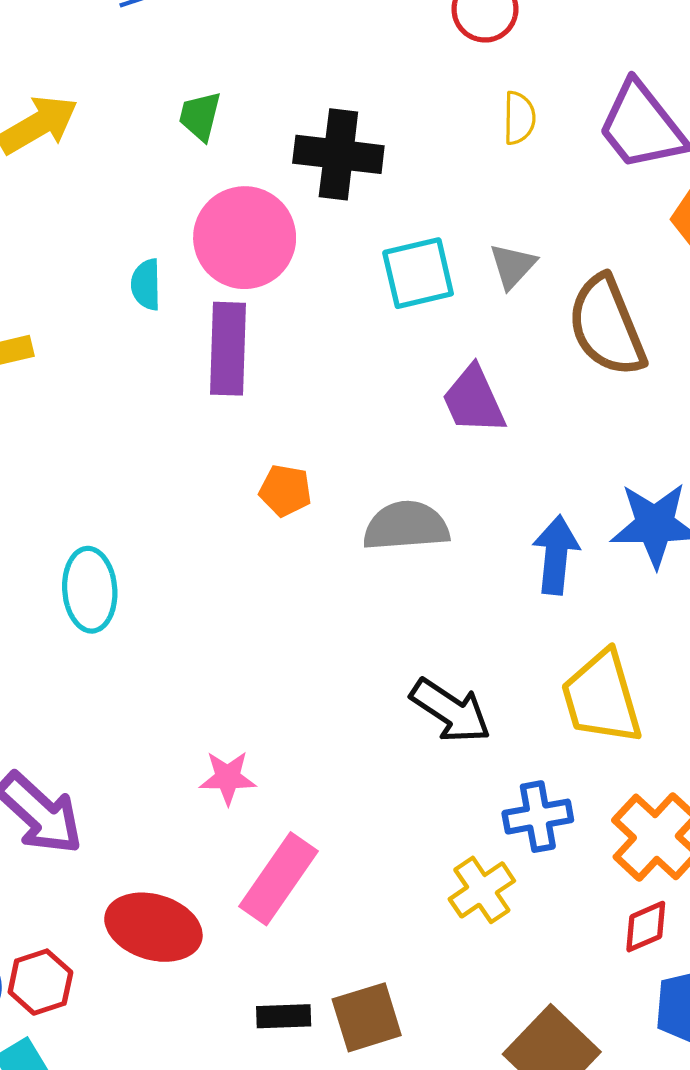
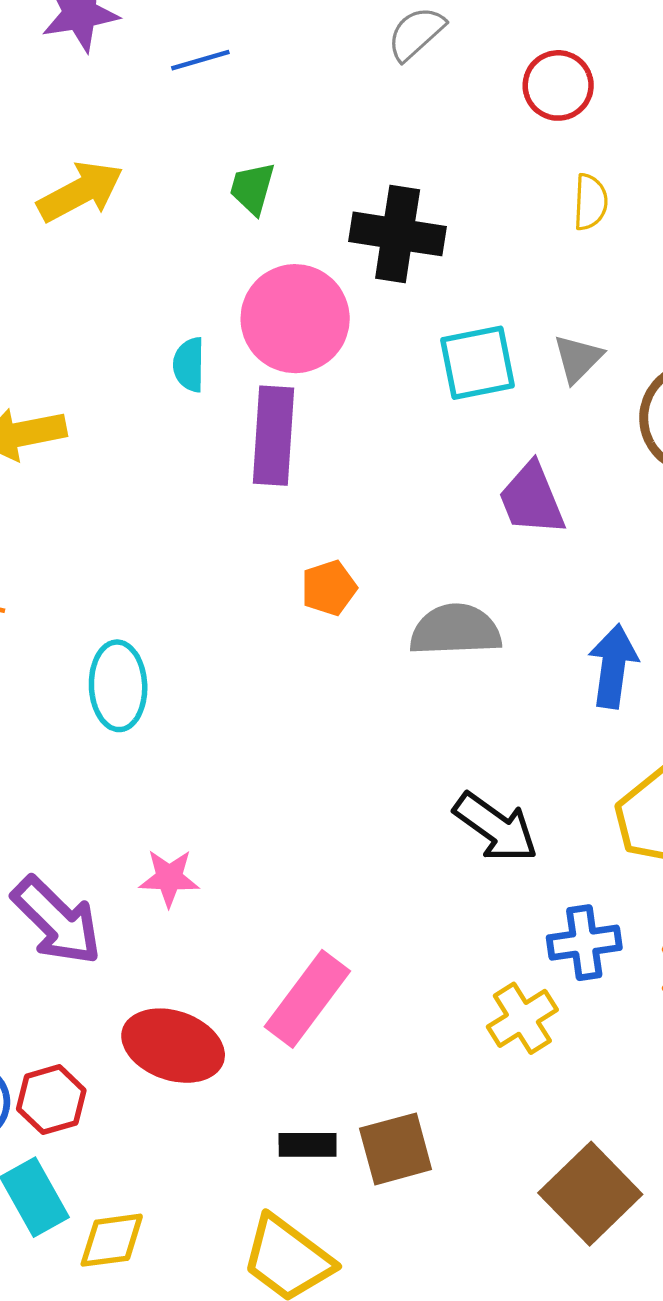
orange pentagon: (285, 490) -> (329, 588), turned -30
pink star: (228, 778) -> (169, 878), moved

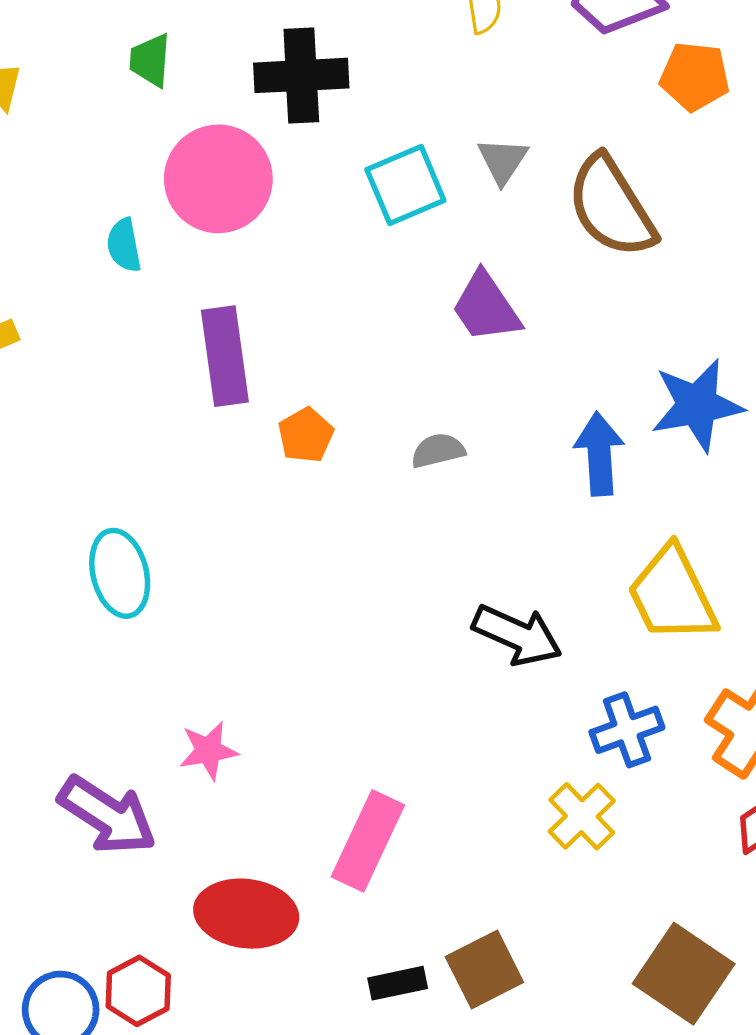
purple rectangle: (273, 436) -> (225, 356), moved
gray semicircle: (455, 630) -> (438, 451), size x0.6

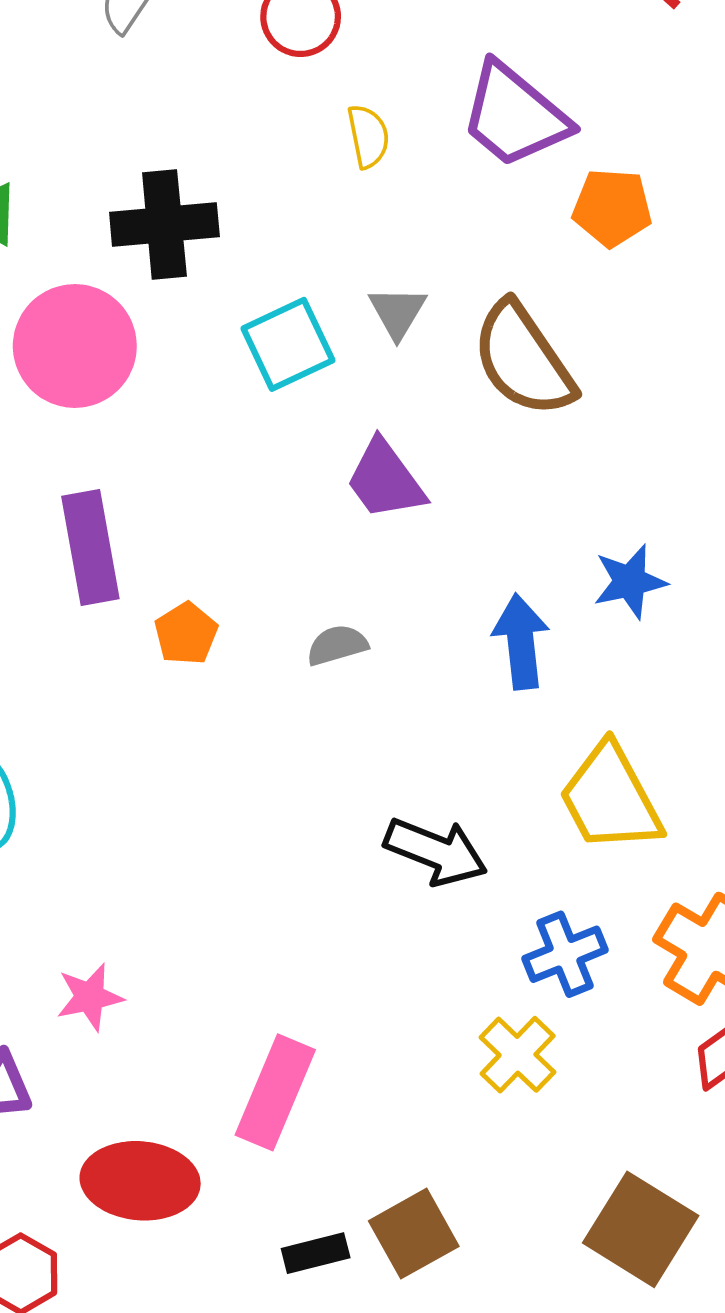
blue star: (697, 405) -> (630, 582), size x0.7

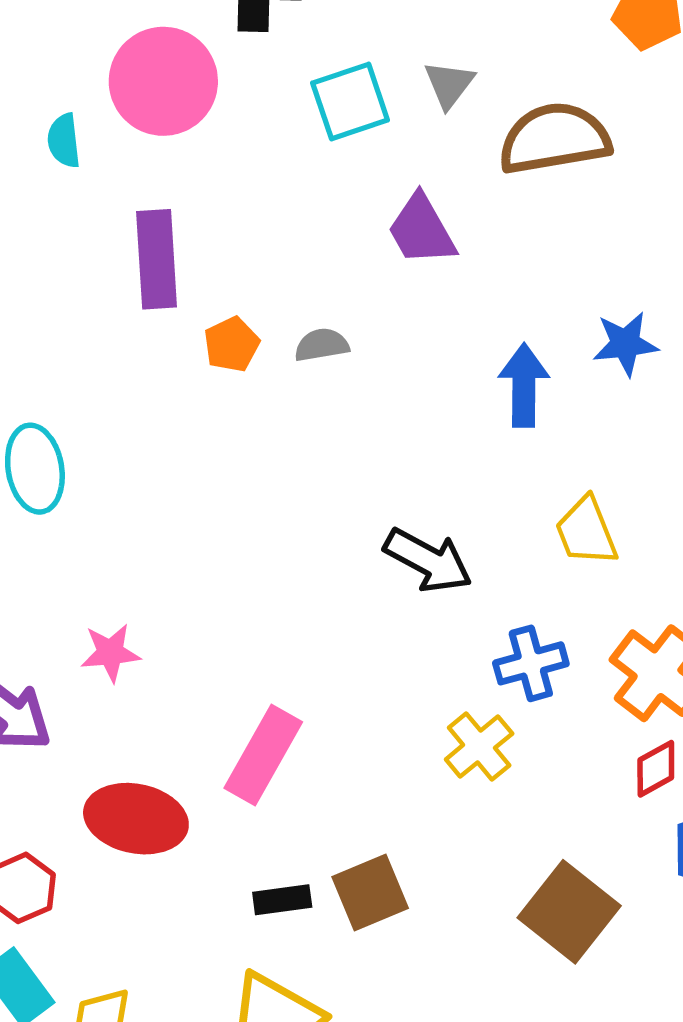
brown semicircle: (523, 359) -> (554, 139), turned 108
gray semicircle: (337, 645) -> (322, 345), moved
yellow trapezoid: (610, 798) -> (586, 531), size x0.7

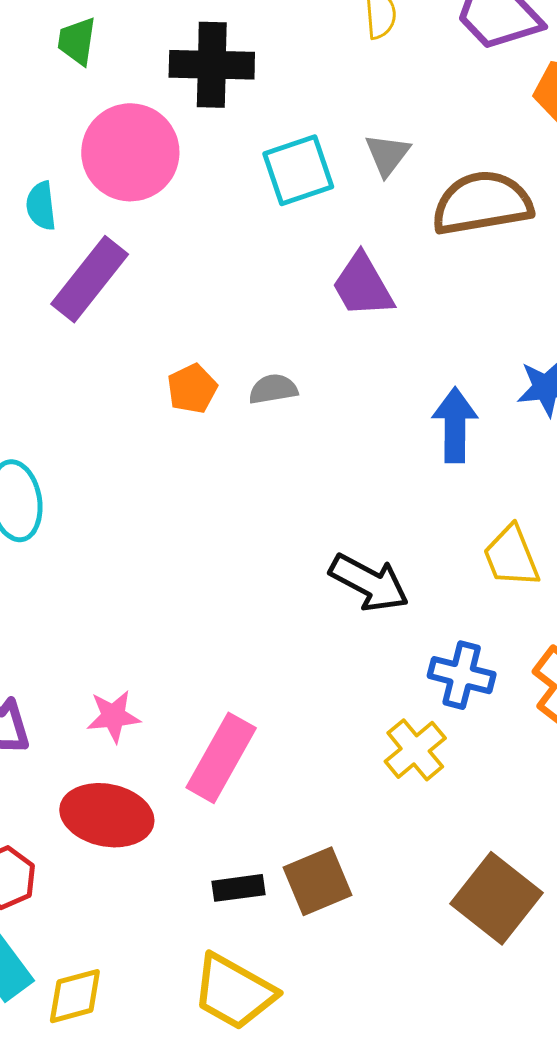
purple rectangle: (157, 259) -> (90, 279), moved, turned 42
pink star: (110, 653) -> (113, 716), moved
blue cross: (531, 663) -> (462, 675), turned 30

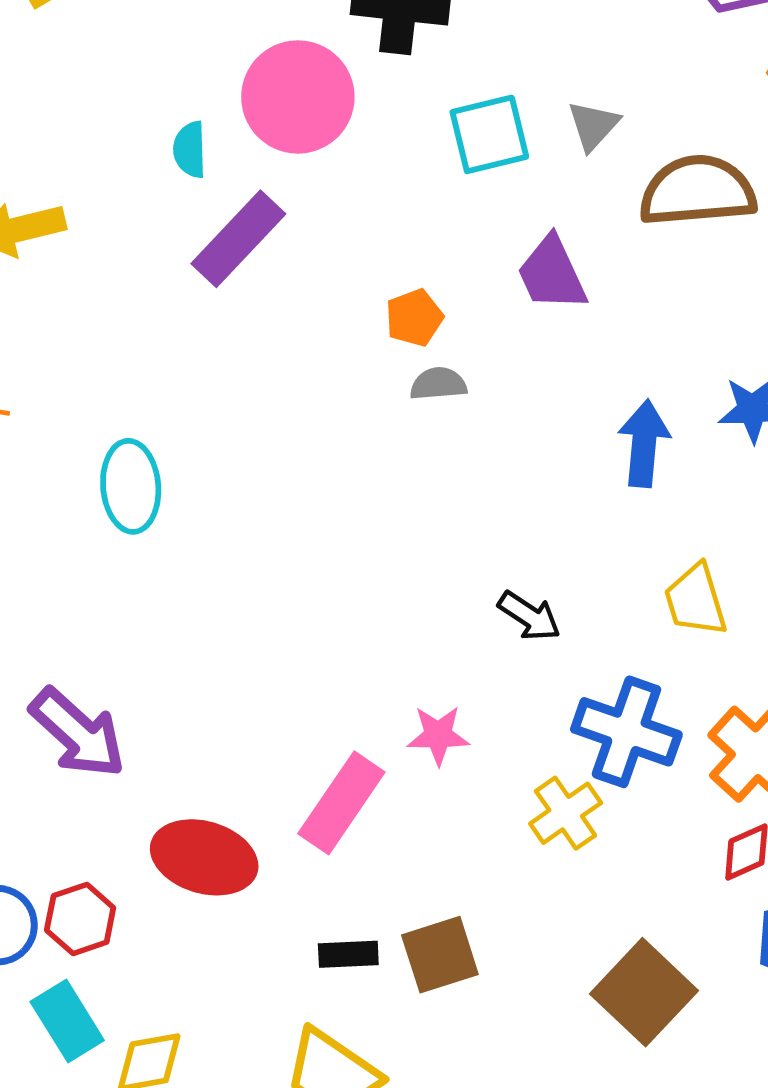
orange pentagon: (192, 389) -> (414, 318), moved
black arrow: (369, 583) -> (529, 616), size x0.7
blue cross: (462, 675) -> (626, 732), size x1.4
pink star: (113, 716) -> (438, 735), moved

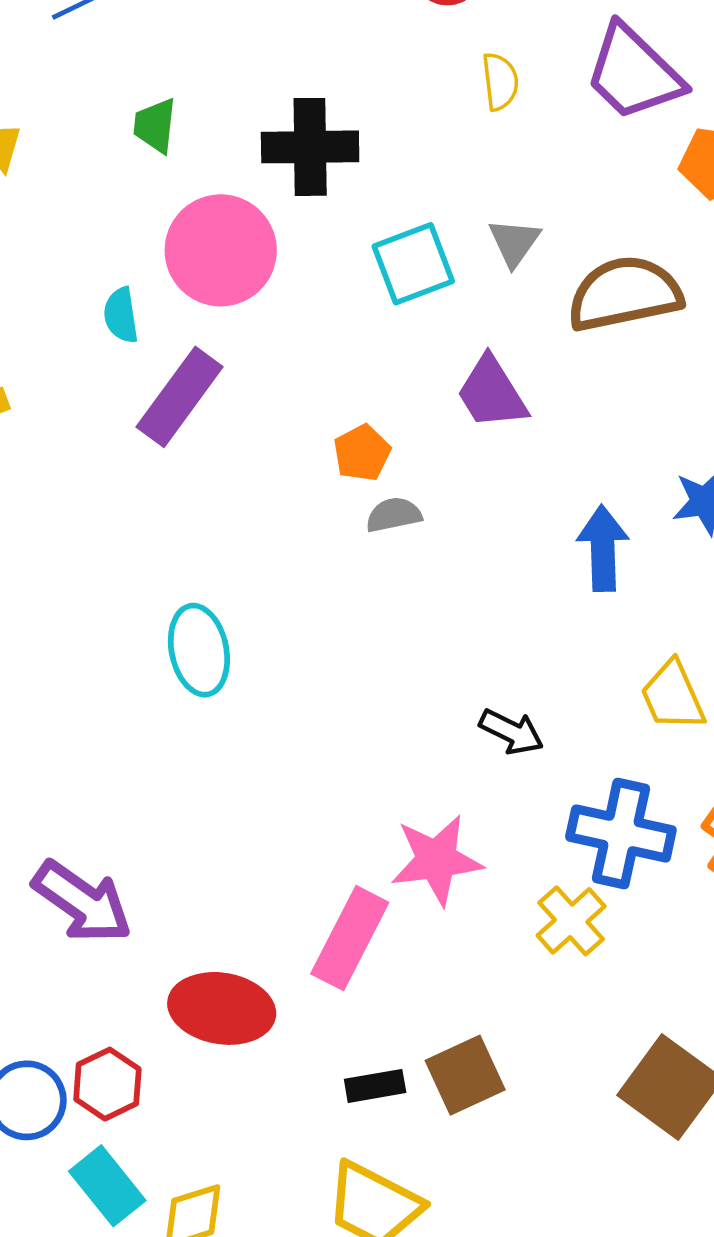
cyan ellipse: (131, 486) -> (199, 650), moved
pink star: (438, 735) -> (437, 860), size x1.5

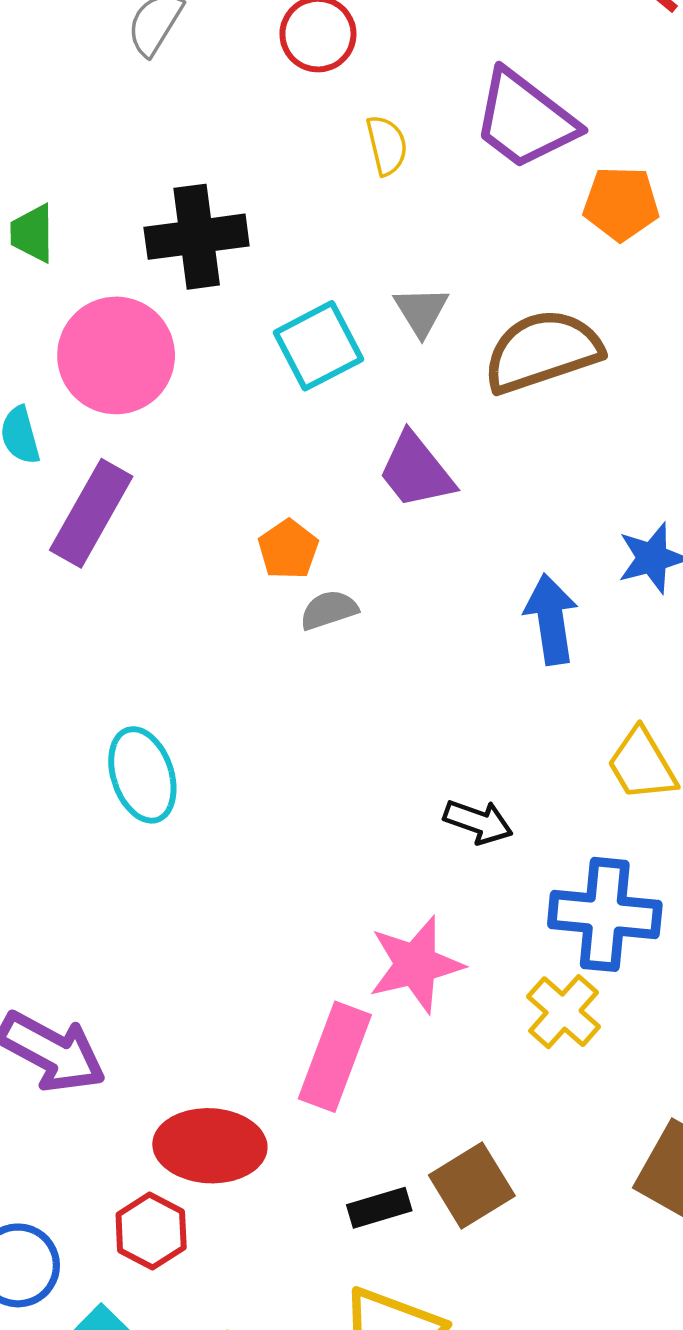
red hexagon: (107, 1084) -> (151, 1231), moved

